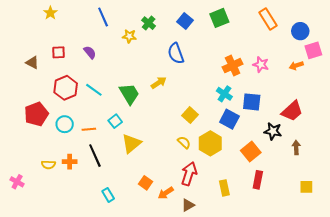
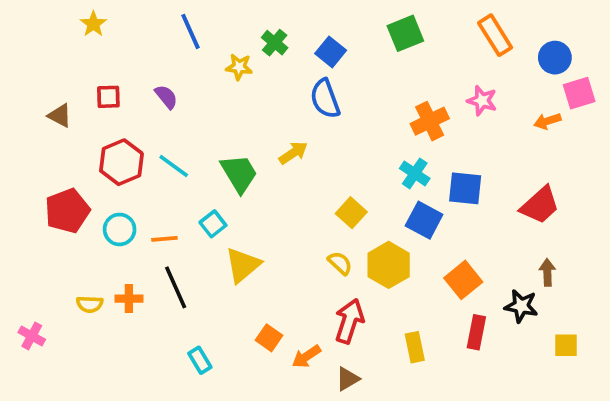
blue square: (185, 21) -> (331, 52), moved
pink star: (261, 65) -> (482, 101), moved
black star: (273, 131) -> (521, 306), moved

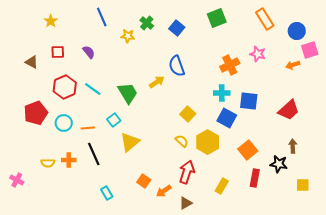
yellow star: (93, 24) -> (51, 21), moved
blue semicircle: (325, 99) -> (177, 66), moved
cyan cross: (415, 173) -> (222, 93), turned -35
yellow rectangle: (415, 347) -> (222, 186), turned 42

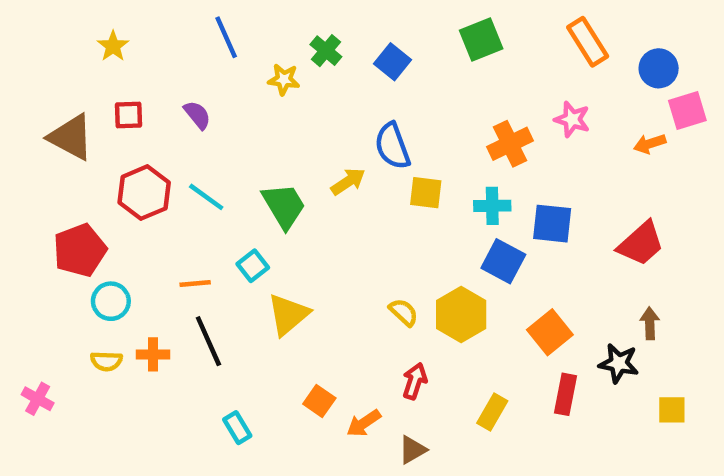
brown triangle: (32, 62) -> (71, 137), size x1.6
yellow square: (188, 114) -> (426, 193), moved, turned -35
cyan circle: (64, 123) -> (111, 301), moved
red arrow: (187, 172) -> (415, 381), size x0.7

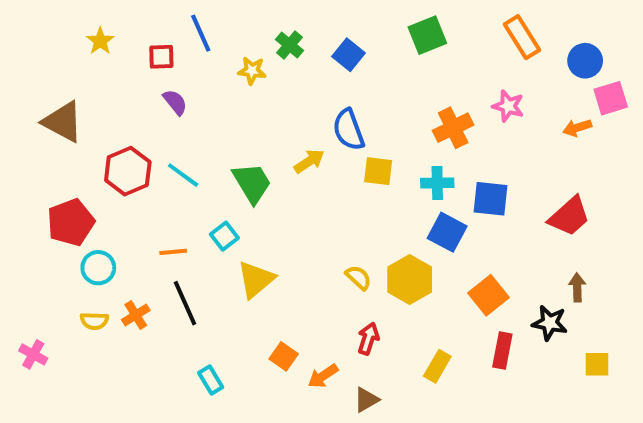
red square: (129, 115) -> (161, 57), moved
orange cross: (153, 354) -> (136, 315), turned -32

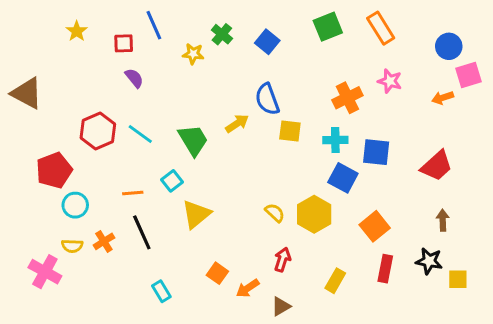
orange rectangle: (522, 37) -> (381, 28), moved
brown triangle: (63, 122) -> (27, 93), moved
black star: (550, 323) -> (429, 261), moved
pink cross: (33, 354) -> (45, 272), moved, size x1.5

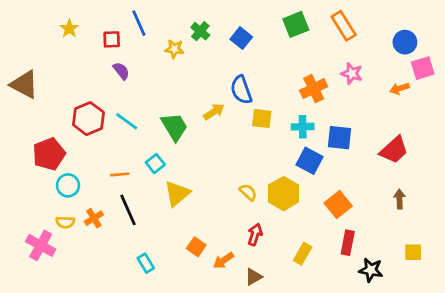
black star: (429, 261) -> (371, 270), moved

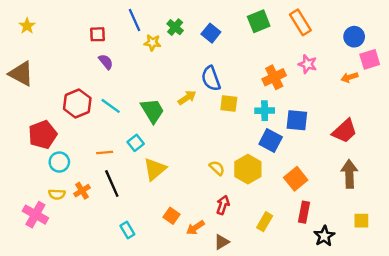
blue line: (139, 23) -> (135, 20), moved
yellow star: (69, 28) -> (27, 26), moved
brown arrow: (400, 199) -> (349, 174), size x1.6
black star: (371, 270) -> (324, 236), turned 30

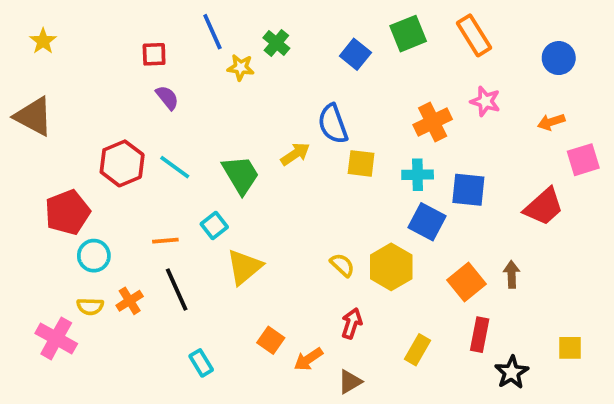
blue square: (211, 33) -> (355, 54), moved
pink square: (370, 59) -> (583, 160), moved
brown arrow: (349, 174) -> (512, 274), moved, size x0.6

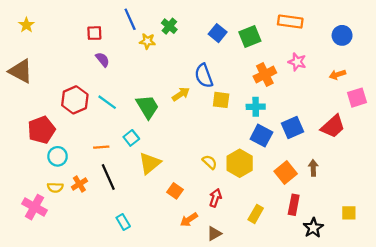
green square: (408, 34) -> (250, 37), moved
orange rectangle: (474, 35) -> (290, 22), turned -50
blue square: (468, 190) -> (293, 128), moved, turned -30
orange square: (271, 340) -> (175, 191), moved

